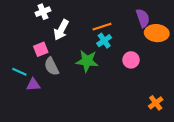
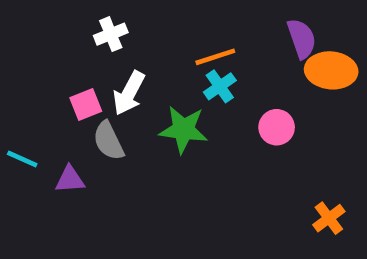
white cross: (43, 12) -> (111, 34), moved
white arrow: (61, 30) -> (129, 93), moved
cyan line: (19, 72) -> (22, 159), moved

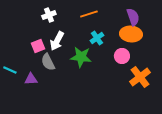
orange line: (215, 57) -> (89, 14), moved
orange ellipse: (331, 70) -> (131, 34), moved
orange cross: (329, 218) -> (140, 77), moved, size x1.5

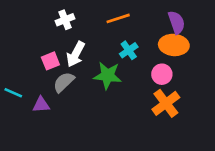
gray semicircle: (48, 62) -> (64, 82), turned 72
orange cross: (140, 77) -> (166, 103), moved

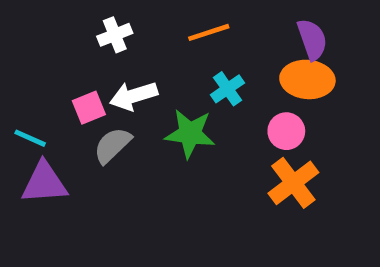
white arrow: (76, 54) -> (134, 96), turned 45
cyan line: (13, 93) -> (30, 138), moved
purple triangle: (41, 105) -> (44, 183), moved, size x1.5

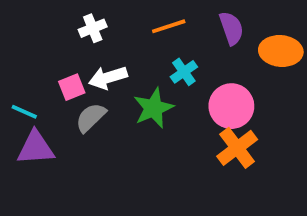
purple semicircle: (312, 40) -> (231, 28), moved
orange ellipse: (307, 79) -> (281, 51), moved
pink circle: (286, 131) -> (231, 106), size x1.5
green star: (190, 134) -> (153, 108), turned -30

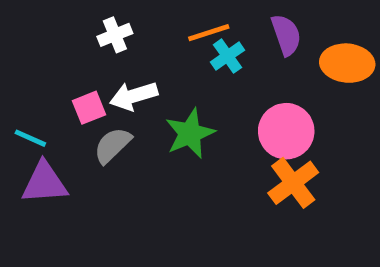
cyan cross: (184, 72) -> (228, 56), moved

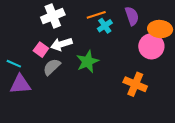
white cross: (115, 35) -> (53, 16), size x1.5
pink square: (89, 108) -> (41, 50), turned -32
pink circle: (286, 131) -> (151, 46), moved
orange cross: (293, 183) -> (135, 84), turned -30

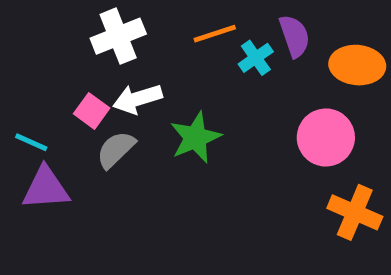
cyan cross: (105, 26) -> (256, 58), moved
pink circle: (151, 46) -> (326, 138), moved
orange cross: (135, 84) -> (355, 212), moved

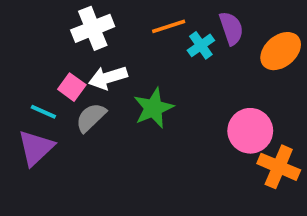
orange ellipse: (357, 65) -> (281, 51), turned -45
pink circle: (326, 138) -> (250, 131), moved
cyan line: (31, 142) -> (43, 112), moved
purple triangle: (46, 188) -> (36, 148), turned -39

